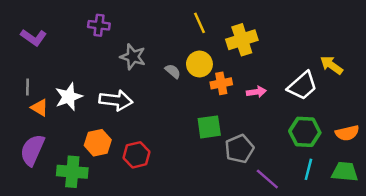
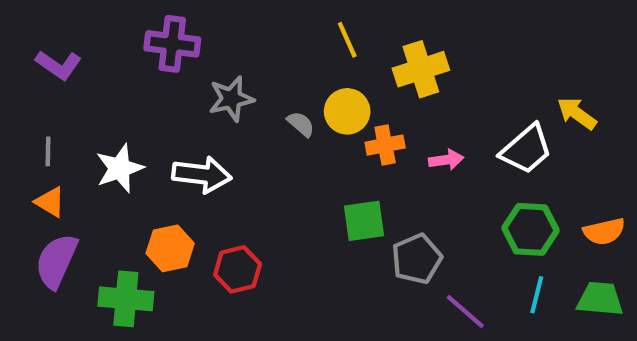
purple cross: (99, 25) -> (172, 44), size x1.4
gray star: (133, 57) -> (231, 99), turned -30
orange triangle: (40, 108) -> (50, 202), moved

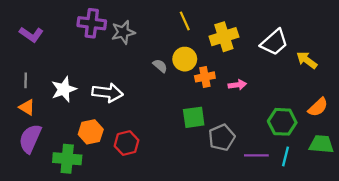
gray star: (231, 99) -> (123, 32), moved
white trapezoid: (526, 149) -> (274, 42), moved
orange semicircle: (604, 231) -> (318, 107), moved, turned -30
green trapezoid: (600, 299) -> (321, 144), moved
purple line: (465, 312) -> (256, 155), moved, turned -40

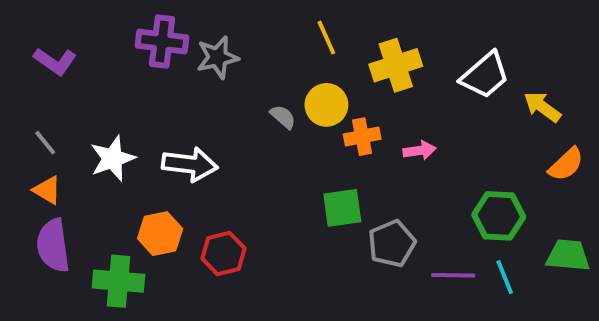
gray line: (26, 80) -> (45, 143), turned -40
orange semicircle: (318, 107) -> (566, 164), moved
purple semicircle: (30, 139) -> (53, 246), turned -32
cyan line: (286, 156) -> (505, 277), turned -36

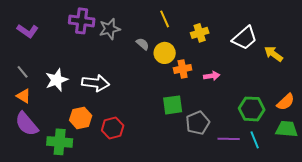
yellow cross: (396, 65) -> (200, 33), size x0.7
gray semicircle: (283, 117) -> (143, 44), moved
orange semicircle: (566, 164) -> (286, 102), moved
purple semicircle: (53, 246) -> (27, 124), turned -32

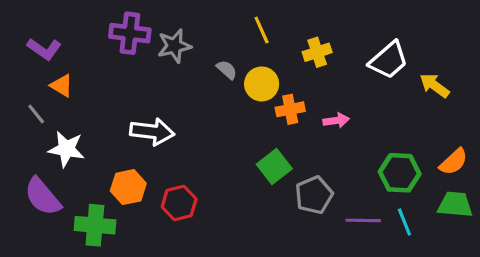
white star: (57, 80) -> (66, 149), moved, turned 30
orange triangle: (24, 96) -> (62, 86), moved
green square: (173, 105) -> (274, 166), turned -30

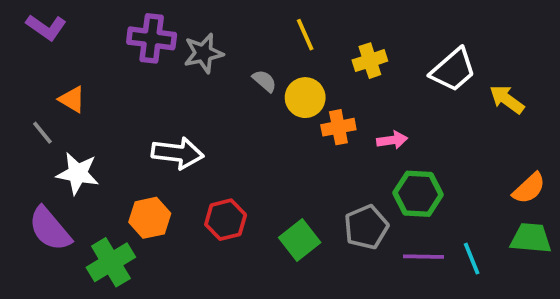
purple L-shape: (44, 49) -> (46, 27), moved
green square: (274, 166) -> (300, 240), moved
green hexagon: (400, 173) -> (418, 194), moved
red hexagon: (179, 203) -> (226, 220), moved
green cross: (95, 225) -> (111, 262), turned -36

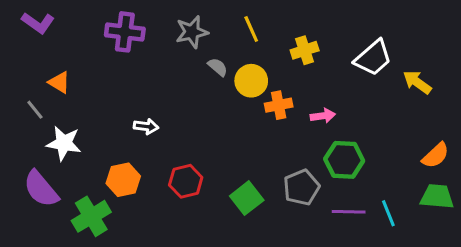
gray star: (203, 53) -> (192, 32), moved
white arrow: (178, 153) -> (146, 126), size x0.6

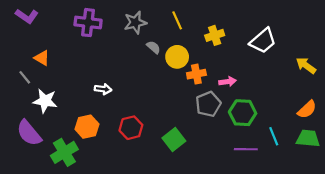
yellow arrow: (417, 82) -> (306, 65), moved
gray pentagon: (301, 187) -> (208, 104), moved
cyan line: (388, 213) -> (274, 136), moved

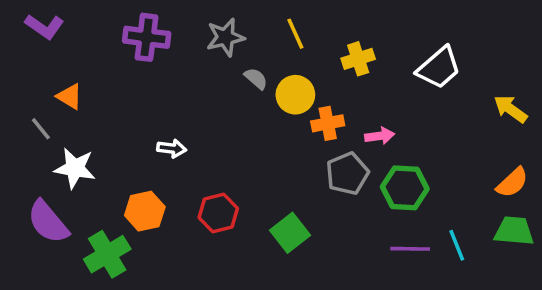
cyan line: (274, 136) -> (457, 245), moved

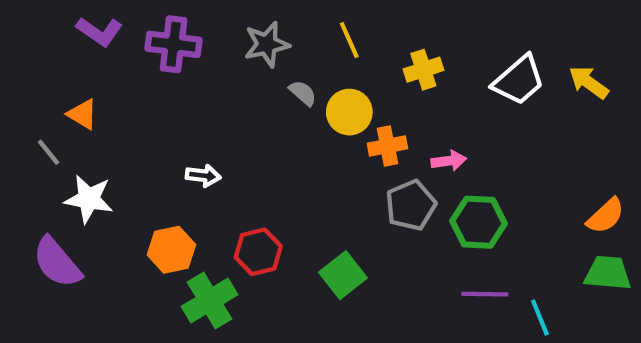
purple L-shape: (44, 27) -> (99, 32), moved
yellow arrow: (510, 109) -> (589, 82), moved
cyan line: (457, 245) -> (540, 317), moved
green cross: (107, 254) -> (210, 301), moved

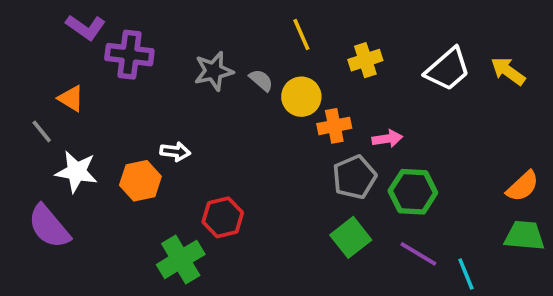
purple cross: (174, 44) -> (129, 55), moved
gray star: (267, 44) -> (214, 71), moved
orange hexagon: (171, 250) -> (140, 181), moved
green square: (343, 275) -> (351, 237), moved
purple line: (485, 294) -> (418, 254), turned 30

